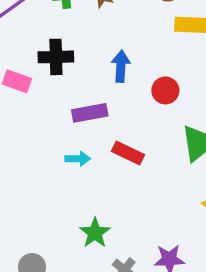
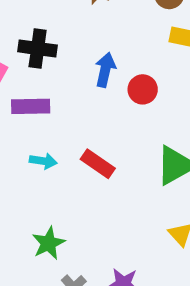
red circle: (165, 90) -> (143, 89), moved
purple rectangle: (90, 113) -> (31, 106), moved

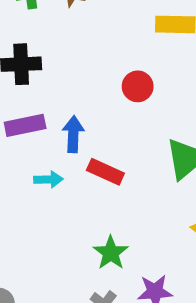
blue arrow: (105, 70) -> (73, 134), moved
green star: (48, 243) -> (111, 253), moved

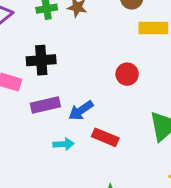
blue arrow: (73, 134) -> (81, 110), turned -125

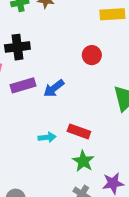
red rectangle: (105, 137) -> (79, 131), moved
cyan arrow: (64, 144) -> (47, 137), moved

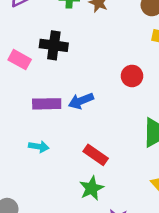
purple rectangle: (23, 85) -> (47, 104), moved
cyan arrow: (47, 137) -> (39, 147), moved

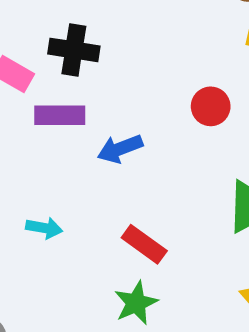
purple rectangle: (47, 104) -> (60, 115), moved

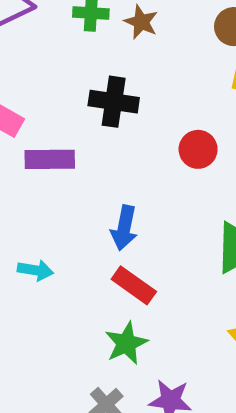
black cross: (74, 50) -> (114, 102), moved
blue arrow: (120, 149) -> (124, 228), moved, turned -57

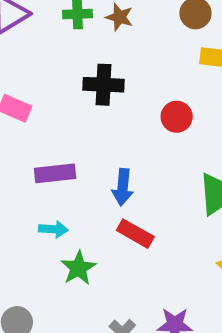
purple rectangle: (50, 159) -> (55, 173), moved
green star: (126, 343) -> (78, 268), moved

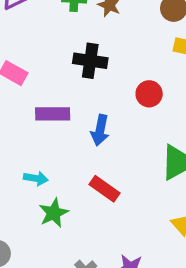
purple rectangle: (55, 173) -> (53, 114), moved
blue arrow: (123, 187) -> (100, 130), moved

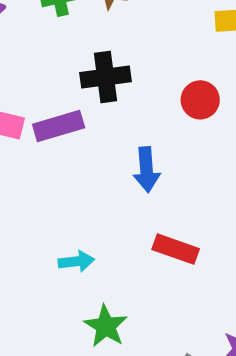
purple rectangle: (53, 114) -> (59, 126), moved
green star: (54, 213) -> (106, 326), moved

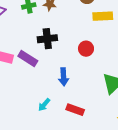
purple rectangle: (59, 126) -> (28, 58), turned 48
cyan arrow: (76, 261) -> (44, 105), moved, turned 136

